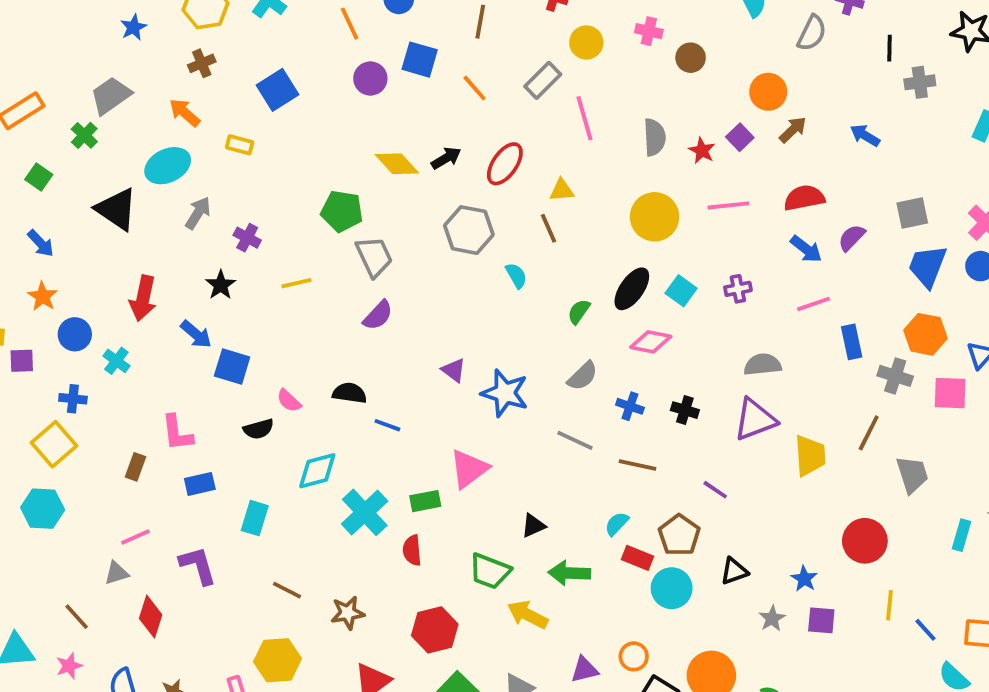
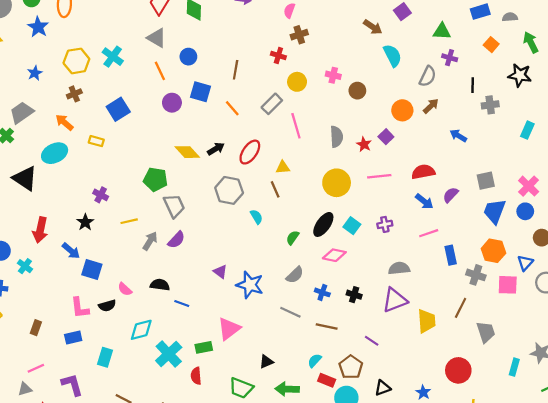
brown arrow: (793, 130) -> (431, 106), moved
gray arrow: (198, 213) -> (150, 241), moved
pink L-shape: (177, 433) -> (80, 308), moved

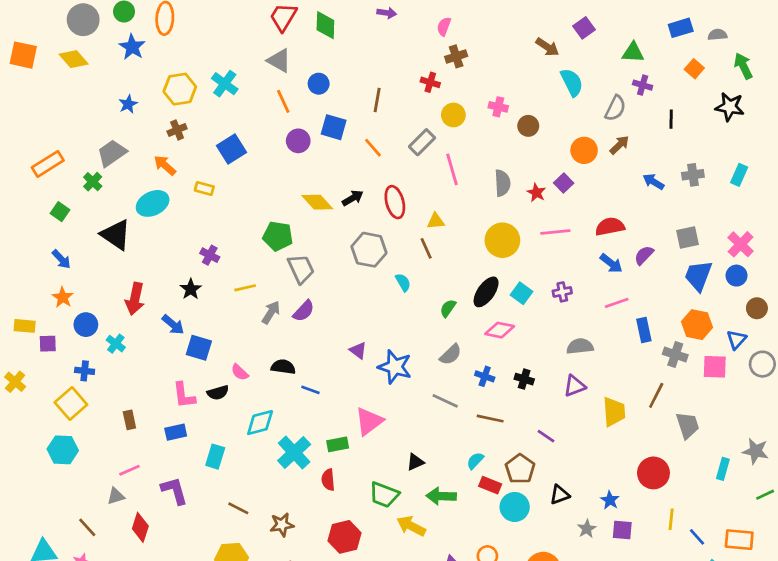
gray cross: (490, 105) -> (693, 175), moved
red ellipse: (250, 152) -> (395, 202), turned -50
purple triangle: (395, 300) -> (575, 386), size x0.7
brown rectangle: (36, 328) -> (129, 420), turned -32

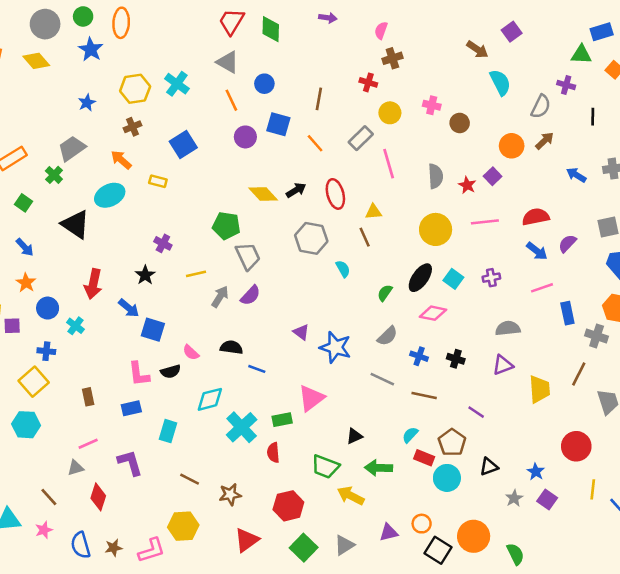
green triangle: (633, 52) -> (581, 55), moved
purple square: (622, 530) -> (547, 500), turned 30

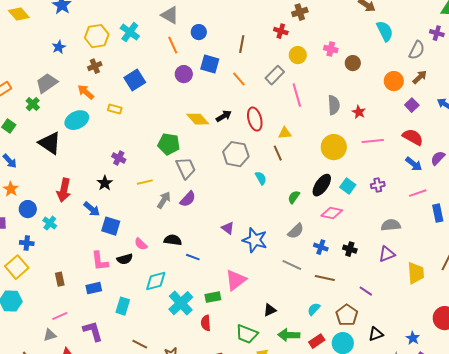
purple square: (493, 176) -> (412, 105), moved
red semicircle: (536, 217) -> (413, 137), turned 40
red rectangle: (424, 458) -> (317, 341), moved, turned -56

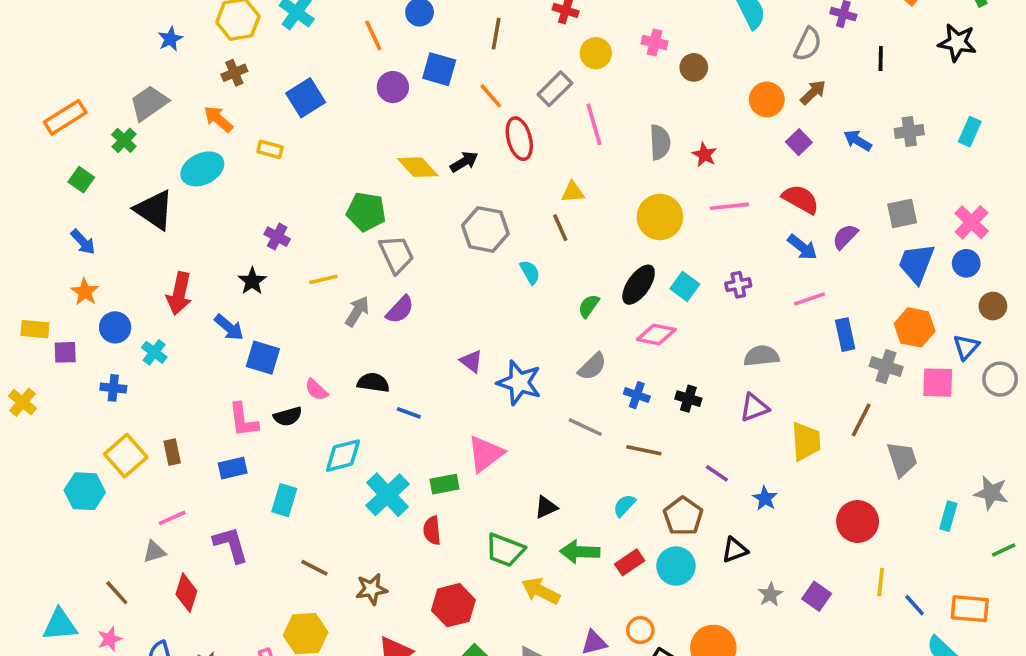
red ellipse: (255, 119) -> (519, 139), moved
yellow square: (17, 267) -> (126, 456), moved
blue star: (413, 338) -> (765, 498), moved

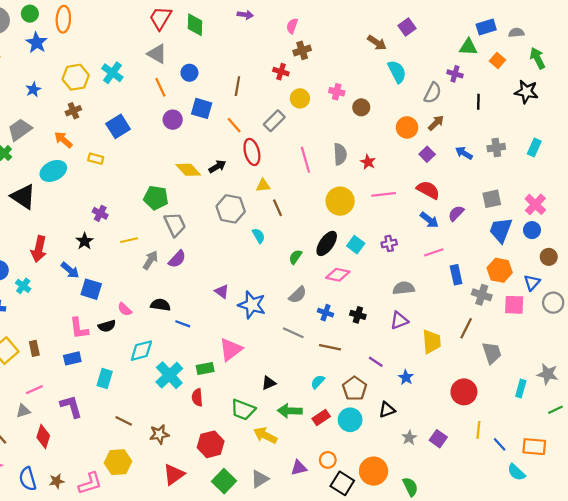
pink line: (594, 124) -> (305, 160), moved
yellow triangle: (573, 192) -> (263, 185), moved

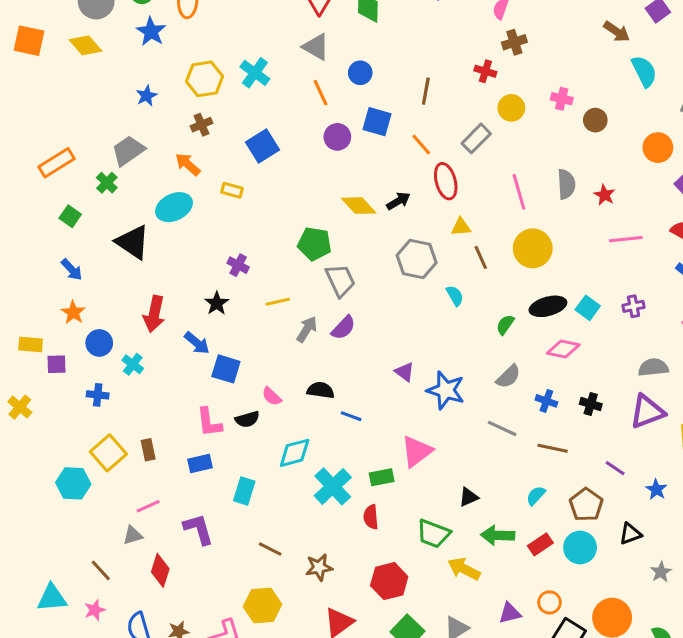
yellow circle: (340, 201) -> (533, 248), moved
black ellipse: (327, 243) -> (548, 306), turned 40
purple triangle: (399, 320) -> (647, 412), size x1.4

